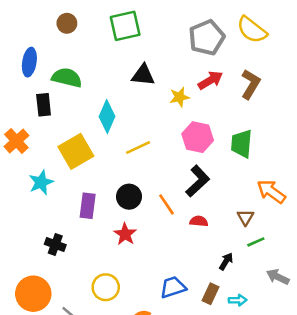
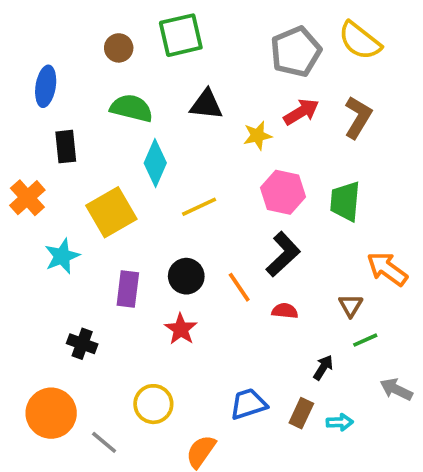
brown circle: (67, 23) -> (119, 48), moved
green semicircle: (67, 78) -> (131, 108), moved

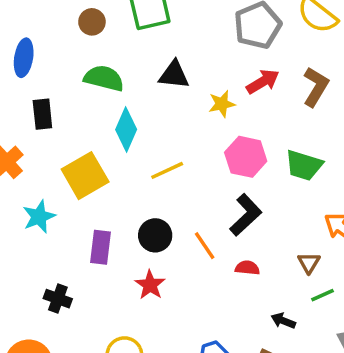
green trapezoid: (345, 201) -> (304, 165), turned -78
black arrow: (323, 367) -> (283, 321), turned -100

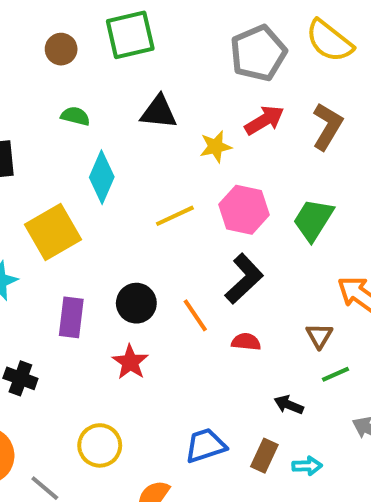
green semicircle: (104, 78) -> (75, 116), size x0.6
green trapezoid: (304, 165) -> (313, 220), turned 105
yellow line: (167, 170) -> (175, 216), moved

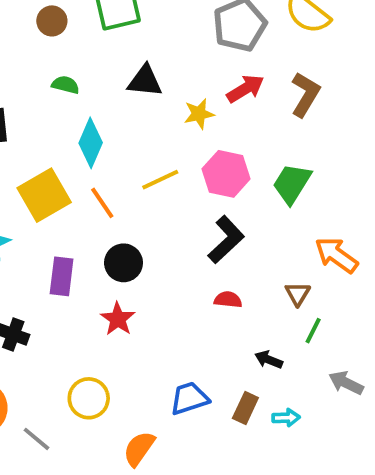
orange line: (195, 315) -> (102, 203), moved
green line: (336, 374) -> (313, 331), turned -40

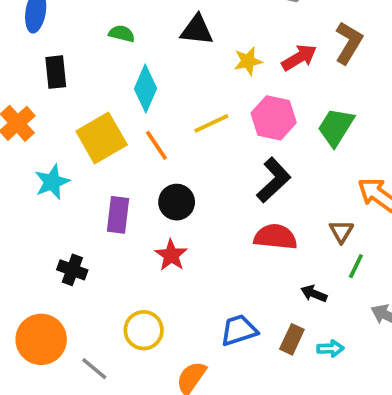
red arrow: (245, 89) -> (299, 57), moved
red semicircle: (228, 300) -> (275, 237), size x1.6

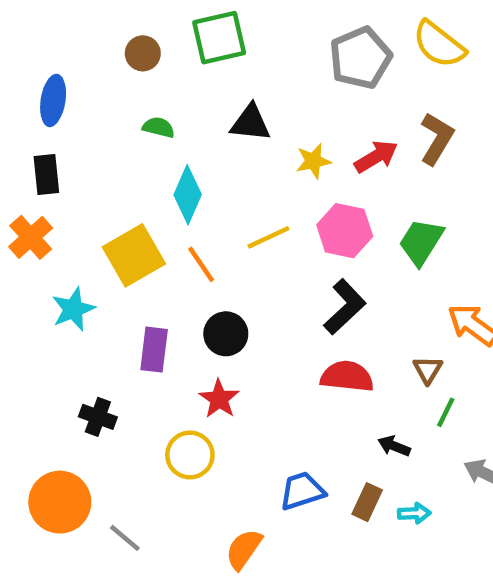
black rectangle: (56, 72) -> (46, 175), moved
yellow circle: (144, 330) -> (190, 455), moved

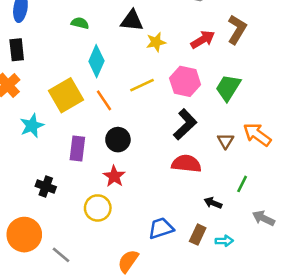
yellow star: (313, 161) -> (156, 42), moved
brown triangle: (428, 370) -> (226, 141), moved

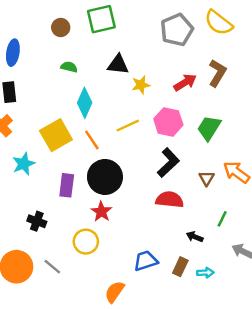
black circle: (118, 140) -> (105, 177), size x1.5
gray line: (61, 255) -> (52, 267), moved

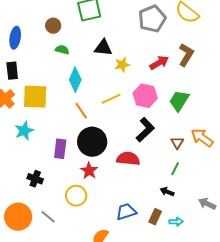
brown circle: (61, 27) -> (53, 26), moved
yellow square: (56, 135) -> (35, 97), moved, turned 32
red semicircle: (170, 200) -> (128, 159), moved
green line: (222, 219) -> (175, 169), moved

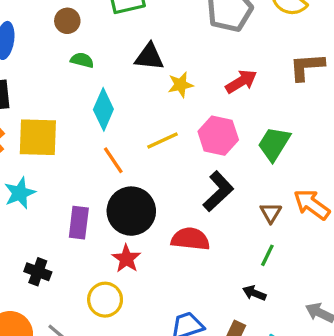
brown L-shape: (186, 55) -> (307, 67), moved, turned -125

